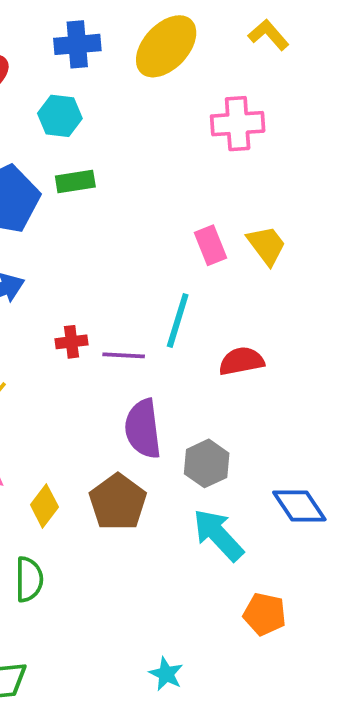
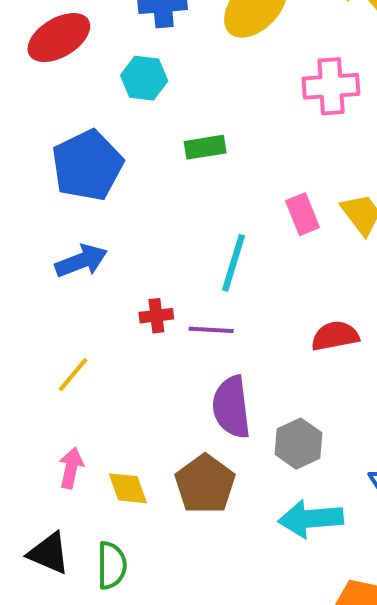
green rectangle: (75, 182) -> (205, 147), moved
cyan line: (178, 321) -> (233, 263), moved
yellow diamond: (44, 506) -> (128, 488), turned -57
cyan arrow: (218, 535) -> (311, 519), turned -52

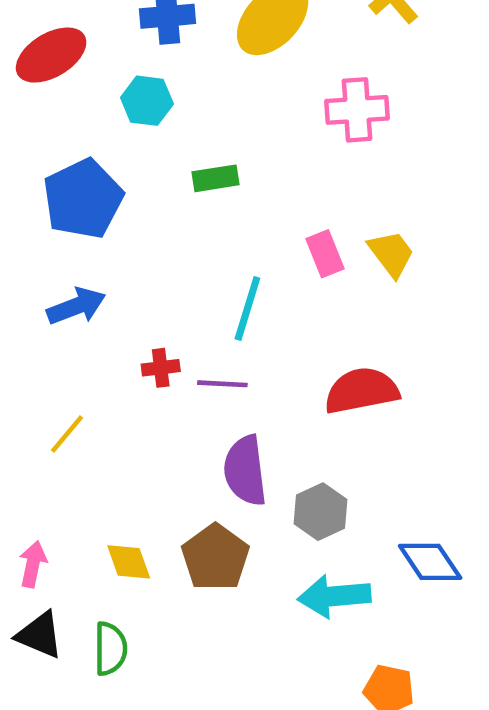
red semicircle: (335, 336) -> (362, 391), size x1.4
pink arrow: (71, 468) -> (33, 564), moved

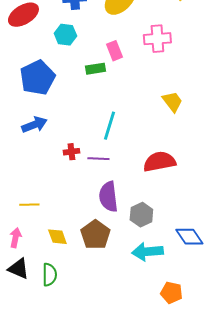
pink rectangle: (325, 254) -> (114, 51), moved
yellow line: (67, 434) -> (29, 205), moved, turned 48

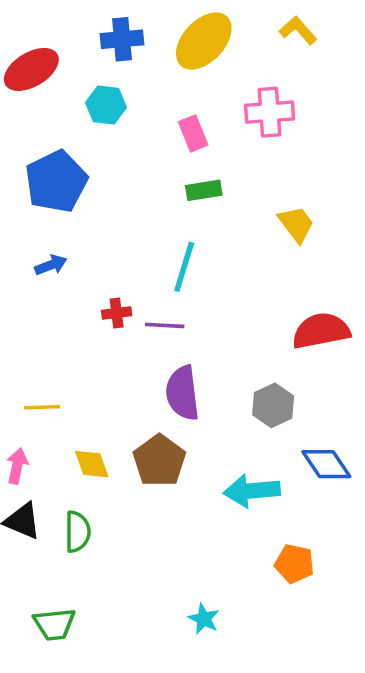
green rectangle: (95, 69) -> (204, 190), moved
blue arrow: (34, 125) -> (51, 265), size x0.7
red semicircle: (159, 162) -> (321, 331), moved
gray hexagon: (141, 215) -> (273, 405), moved

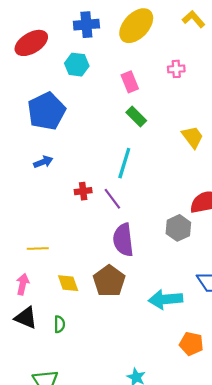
pink cross: (270, 112) -> (176, 69), size x0.6
green rectangle: (204, 190) -> (136, 117), turned 54
purple line: (165, 325) -> (112, 199), turned 50
gray hexagon: (273, 405) -> (178, 228), moved
green semicircle: (78, 532) -> (59, 324), size x0.7

